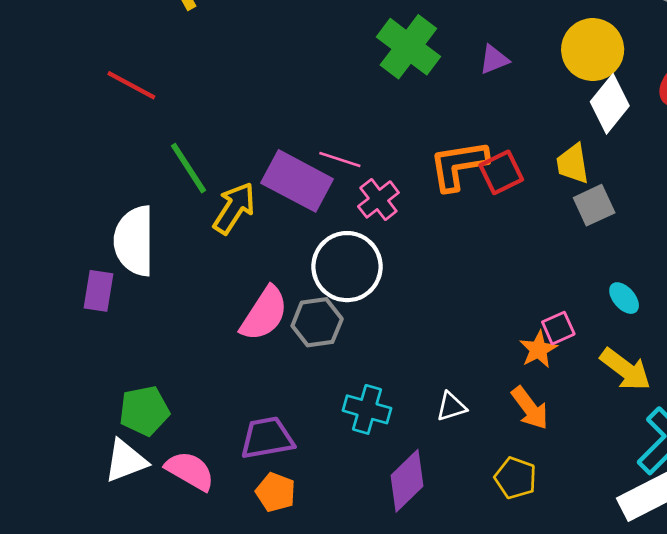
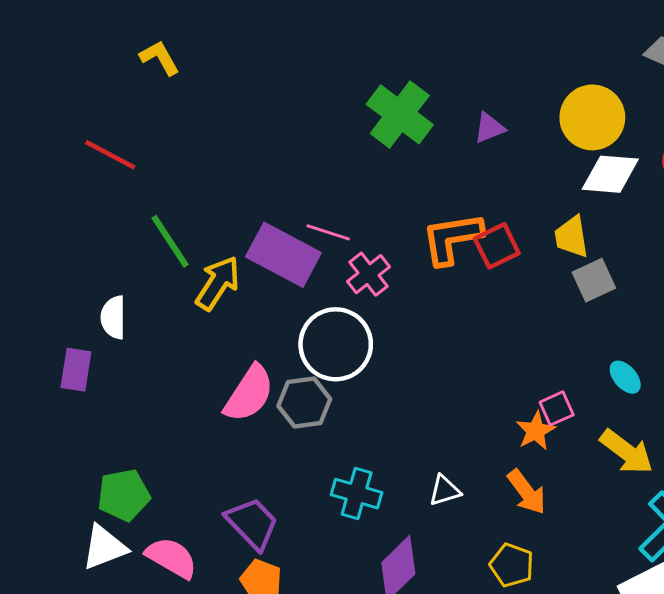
white diamond: (610, 104) -> (610, 174), turned 56
white semicircle: (134, 241) -> (113, 317), size x0.6
purple trapezoid: (267, 438) -> (252, 523), turned 56

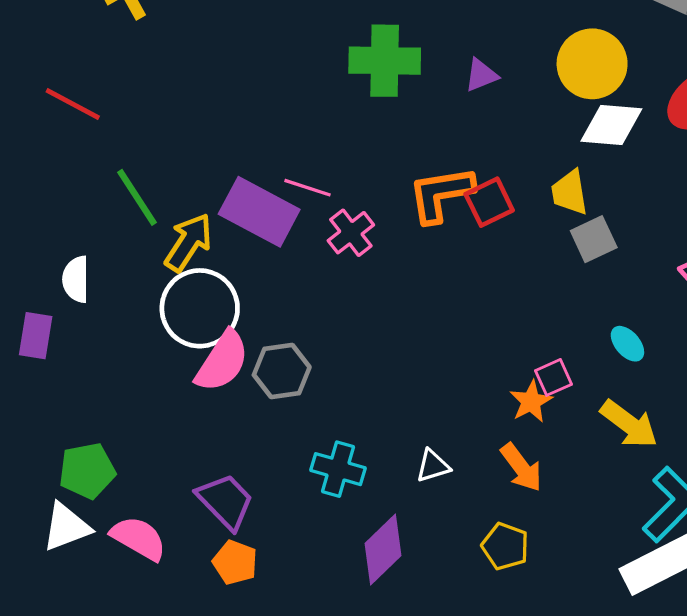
green cross: (400, 114) -> (385, 61), turned -36
white circle: (336, 344) -> (200, 308), moved

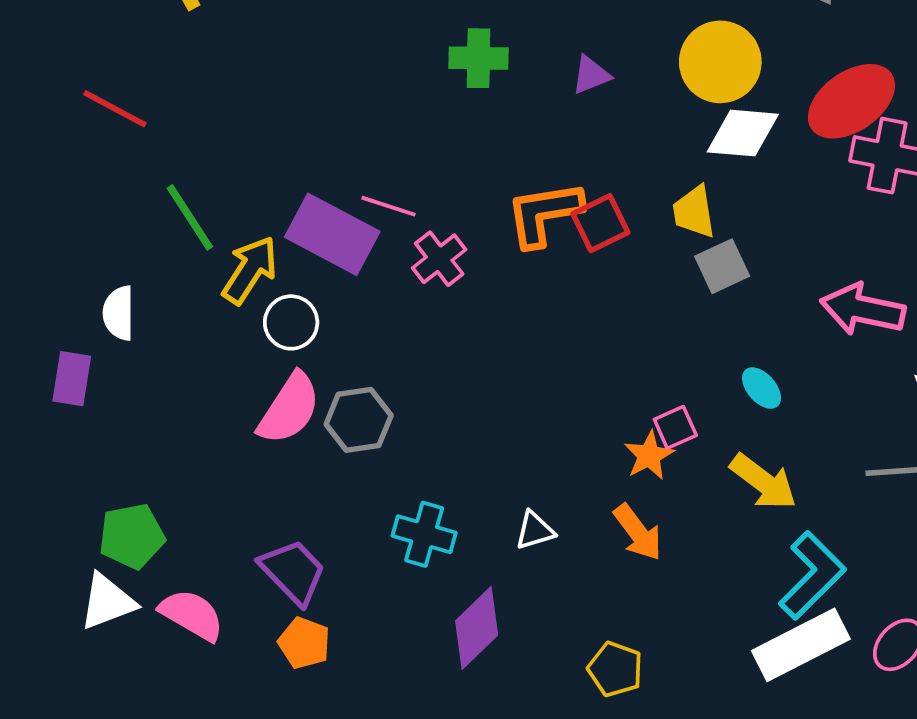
green cross: (385, 61) -> (478, 58), size x0.7
white circle: (200, 308) -> (291, 322), moved, size x0.6
yellow pentagon: (505, 546) -> (615, 669), moved

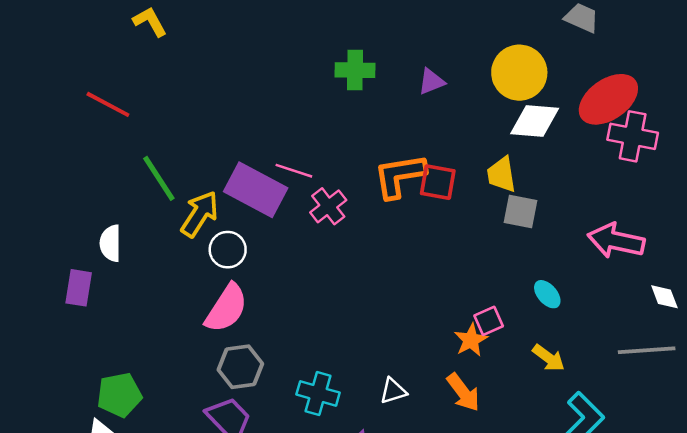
red square: (600, 223) -> (438, 182), turned 36
gray square: (722, 266) -> (521, 211), turned 36
gray hexagon: (359, 420) -> (240, 367), moved
yellow arrow: (763, 482) -> (549, 358), size x0.7

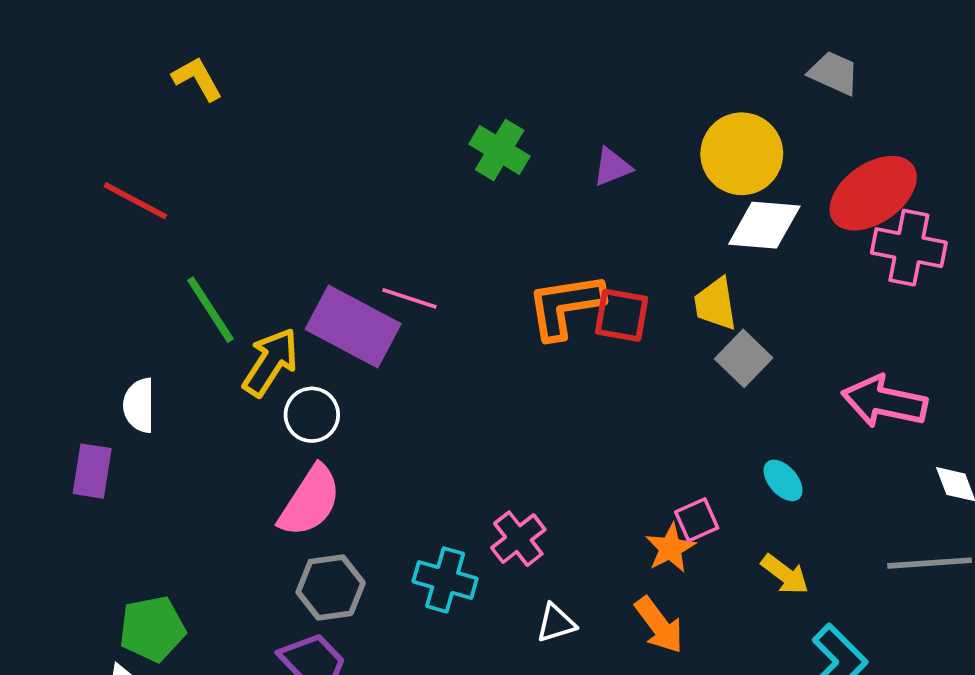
green cross: (355, 70) -> (500, 150), turned 30
pink cross: (328, 206) -> (518, 539), moved
gray square: (521, 211) -> (744, 358), turned 33
cyan cross: (318, 394) -> (445, 580), moved

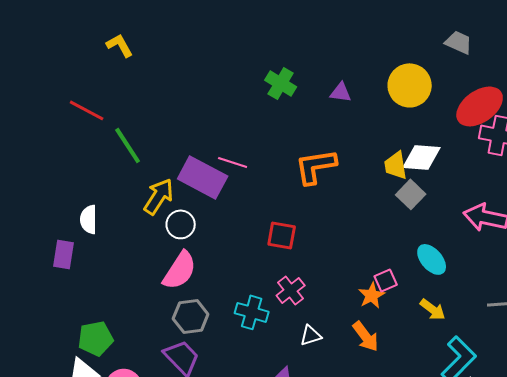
purple triangle: (612, 167) -> (341, 92), turned 30
white diamond: (764, 225) -> (422, 157), moved
green line: (210, 310) -> (128, 145), moved
red square: (622, 315) -> (282, 235), moved
cyan ellipse: (783, 480) -> (432, 259), size x1.4

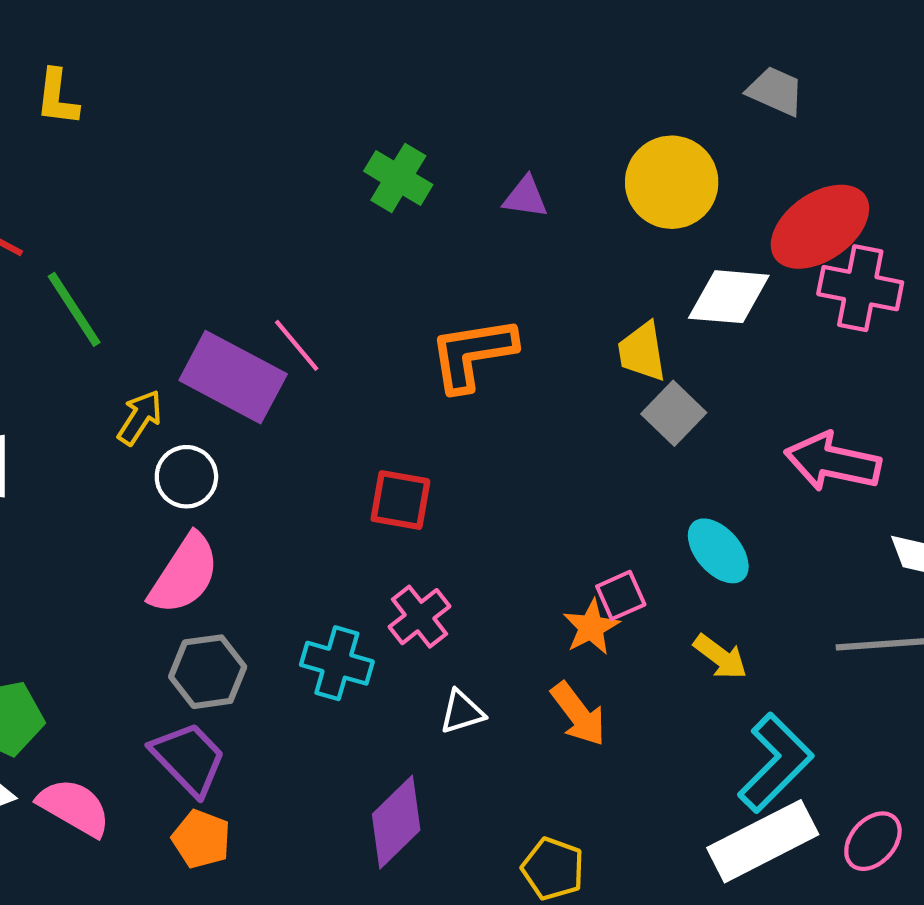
yellow L-shape: (120, 45) -> (57, 97), turned -144
white diamond: (422, 157) -> (729, 297), moved
pink line: (233, 162) -> (297, 345), turned 32
yellow arrow: (159, 196) -> (140, 417), size x0.7

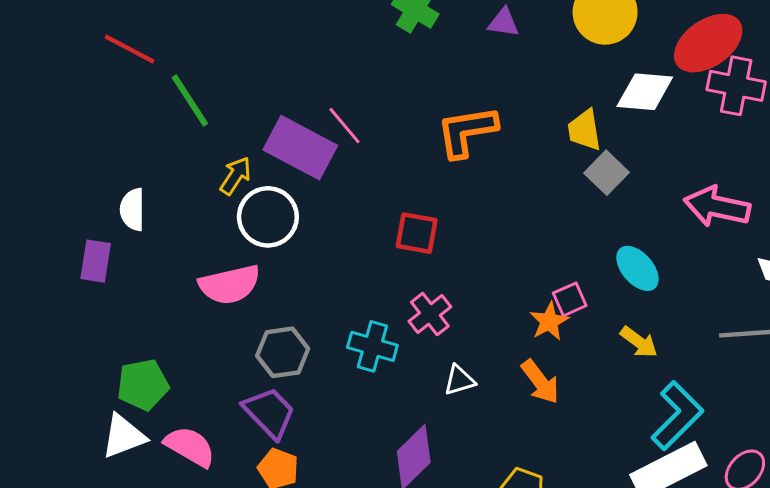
white circle: (186, 477) -> (268, 217), size x1.4
pink semicircle: (184, 574) -> (230, 285), moved, turned 44

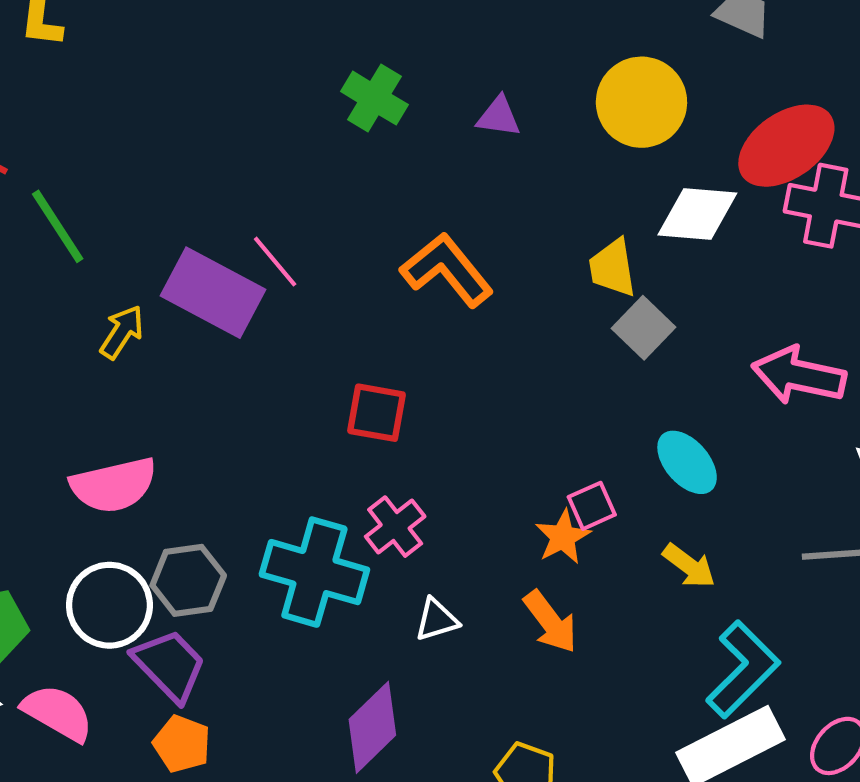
orange L-shape: (467, 131) -> (447, 270), turned 60
white circle: (268, 217) -> (109, 605), moved
cyan cross: (372, 346) -> (314, 572), size x1.5

